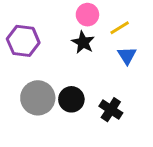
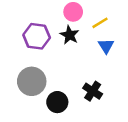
purple hexagon: (23, 41) -> (37, 36), moved
black circle: (71, 99) -> (57, 102), moved

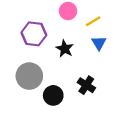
black star: (69, 35) -> (65, 49), moved

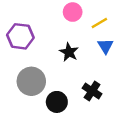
purple hexagon: (34, 34) -> (20, 36), moved

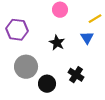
yellow line: (99, 23) -> (95, 19), moved

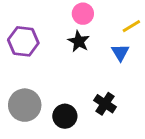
black star: (57, 43) -> (79, 41), moved
gray circle: (26, 67) -> (25, 105), moved

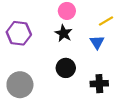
black cross: (105, 104) -> (99, 84), moved, turned -36
black circle: (65, 116) -> (66, 68), moved

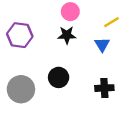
black star: (64, 33) -> (67, 35), turned -30
black circle: (66, 68) -> (59, 77), moved

